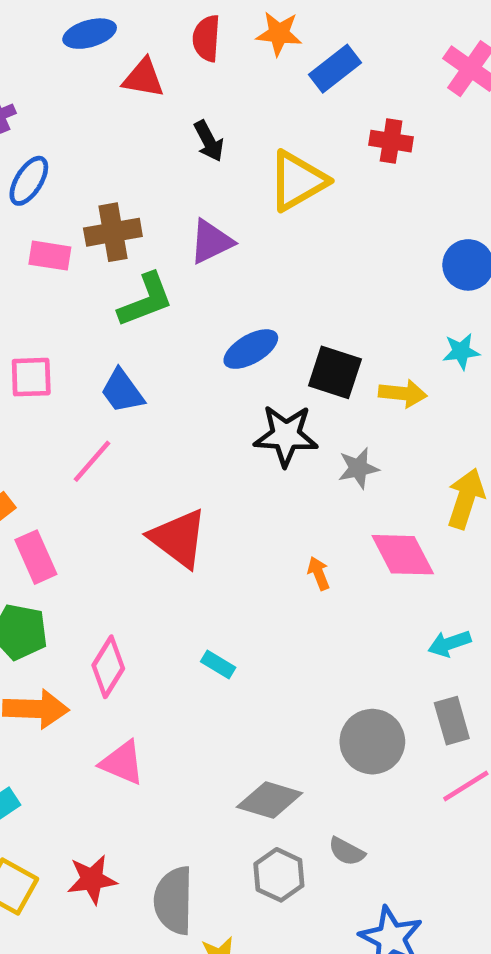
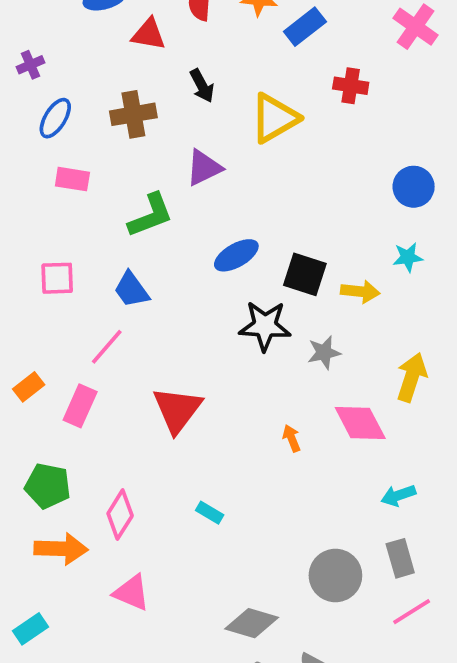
brown cross: (113, 232) -> (133, 114), moved
red triangle: (178, 538) -> (177, 410), turned 30
pink rectangle: (36, 557) -> (80, 406), moved, turned 48

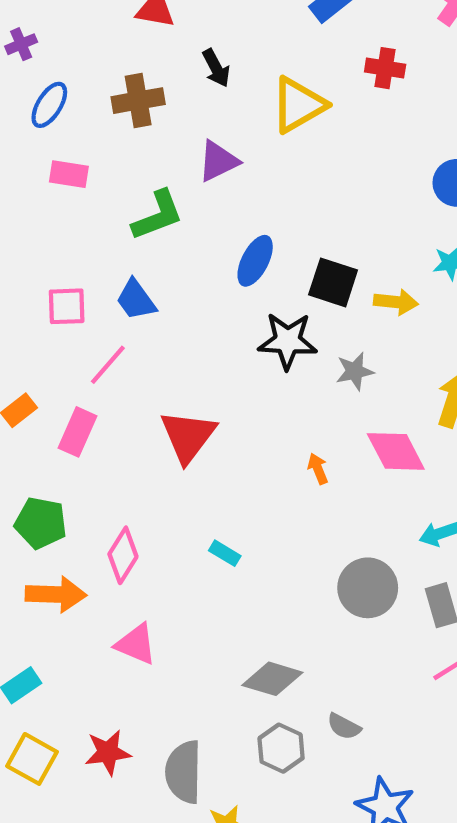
blue ellipse: (236, 255) -> (255, 261), turned -33
pink square: (57, 278) -> (67, 306), moved
gray circle: (335, 575) -> (368, 588), moved

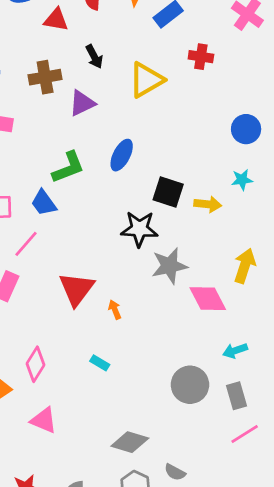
purple triangle: (218, 161) -> (82, 103), moved
green L-shape: (158, 215) -> (68, 167), moved
blue ellipse: (255, 261) -> (122, 155), moved
gray star: (355, 371) -> (169, 266), moved, size x1.5
orange arrow: (318, 469) -> (115, 310), moved

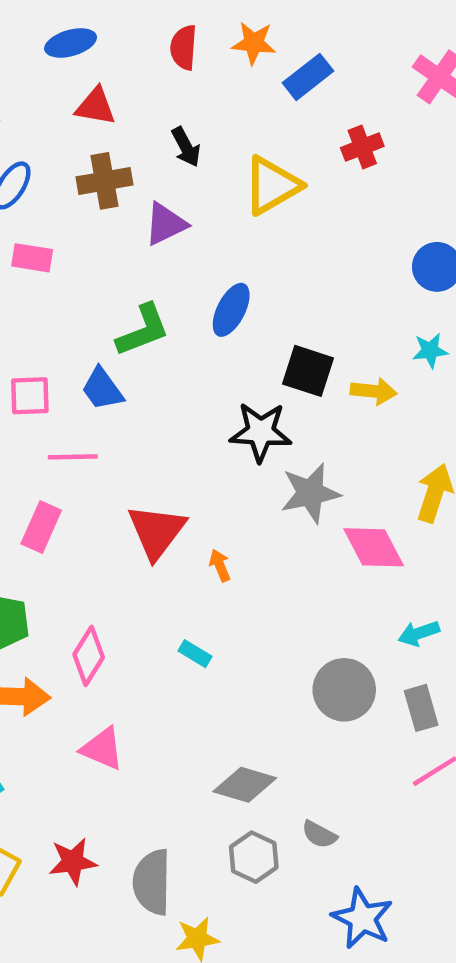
red triangle: (56, 20) -> (95, 106), moved
red cross: (201, 57) -> (362, 147), turned -30
pink line: (26, 244) -> (73, 457), turned 48

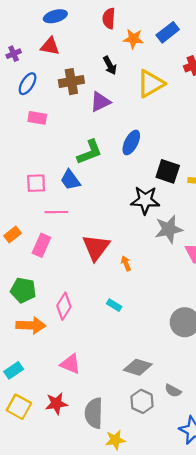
orange star: (254, 43) -> (133, 39), moved
red triangle: (95, 106) -> (50, 46), moved
pink triangle: (102, 749) -> (70, 364), moved

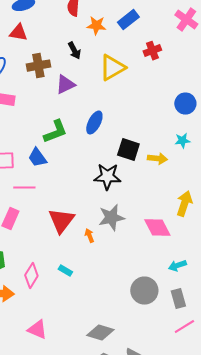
gray star: (169, 229) -> (111, 218), moved
cyan rectangle: (114, 305) -> (65, 271), moved

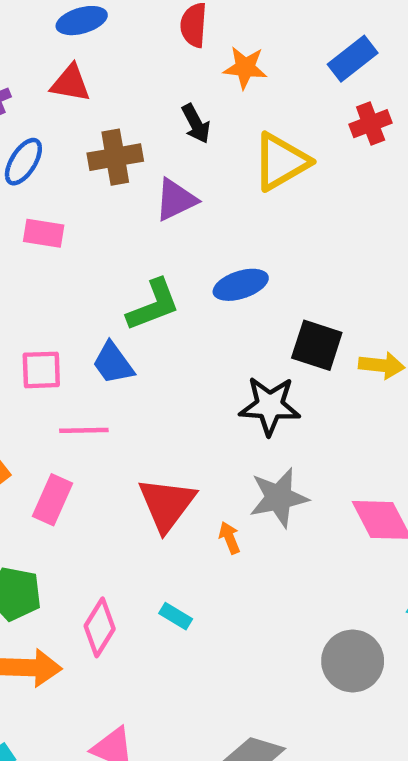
blue rectangle: (128, 20) -> (353, 59), moved
blue ellipse: (94, 123) -> (241, 285), turned 45

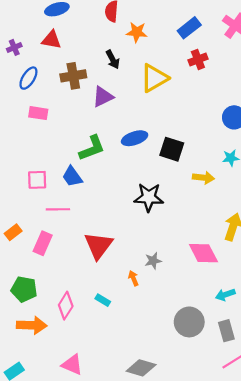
black square: (317, 345) -> (172, 149), moved
gray star: (279, 498) -> (153, 261), moved, size x0.6
orange arrow: (229, 538) -> (133, 278), moved

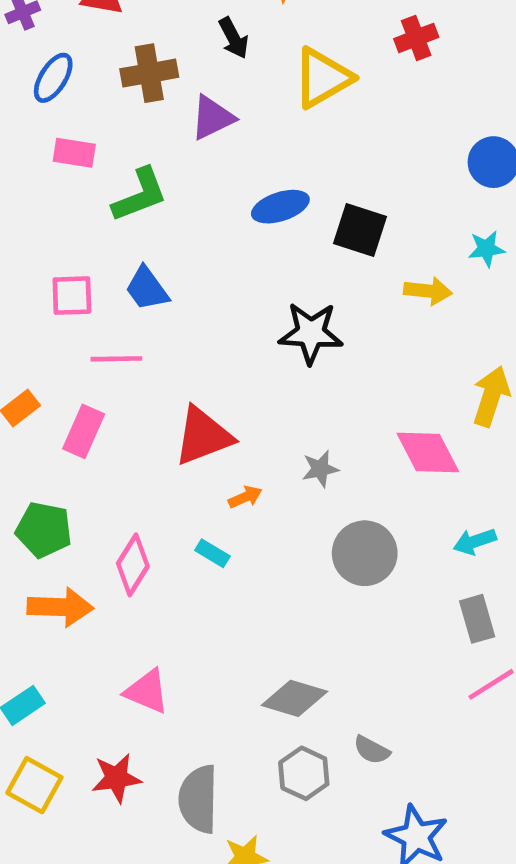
green L-shape: (92, 148) -> (140, 195), moved
red triangle: (98, 245) -> (203, 436), turned 32
orange arrow: (133, 278) -> (245, 497), moved, turned 88
gray circle: (189, 322) -> (365, 553), moved

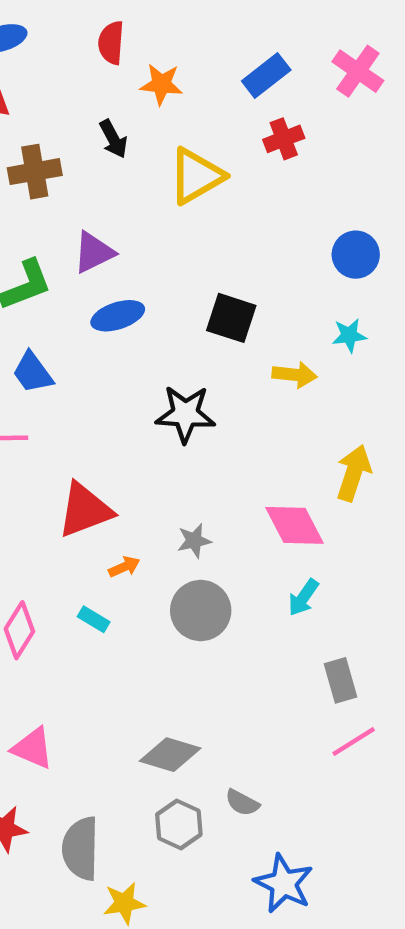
purple triangle: (212, 118) -> (94, 252), moved
blue ellipse: (280, 207) -> (118, 316), moved
cyan arrow: (475, 541) -> (303, 597), moved, turned -36
gray circle: (365, 553) -> (201, 611), moved

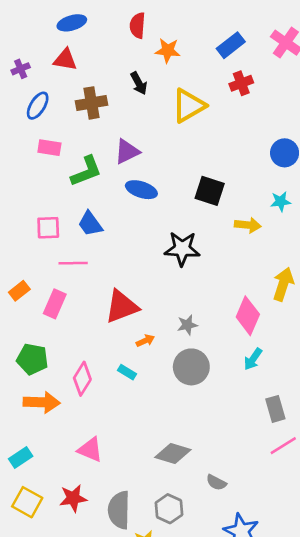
blue ellipse: (118, 316) -> (141, 190), turned 36
pink diamond: (295, 525) -> (248, 316), turned 51
gray hexagon: (179, 825) -> (169, 509), moved

